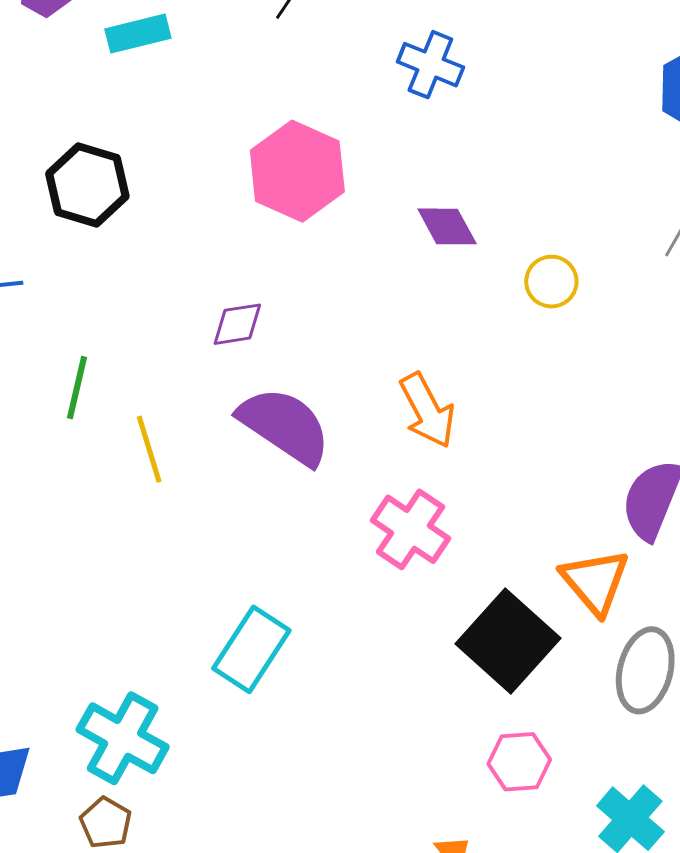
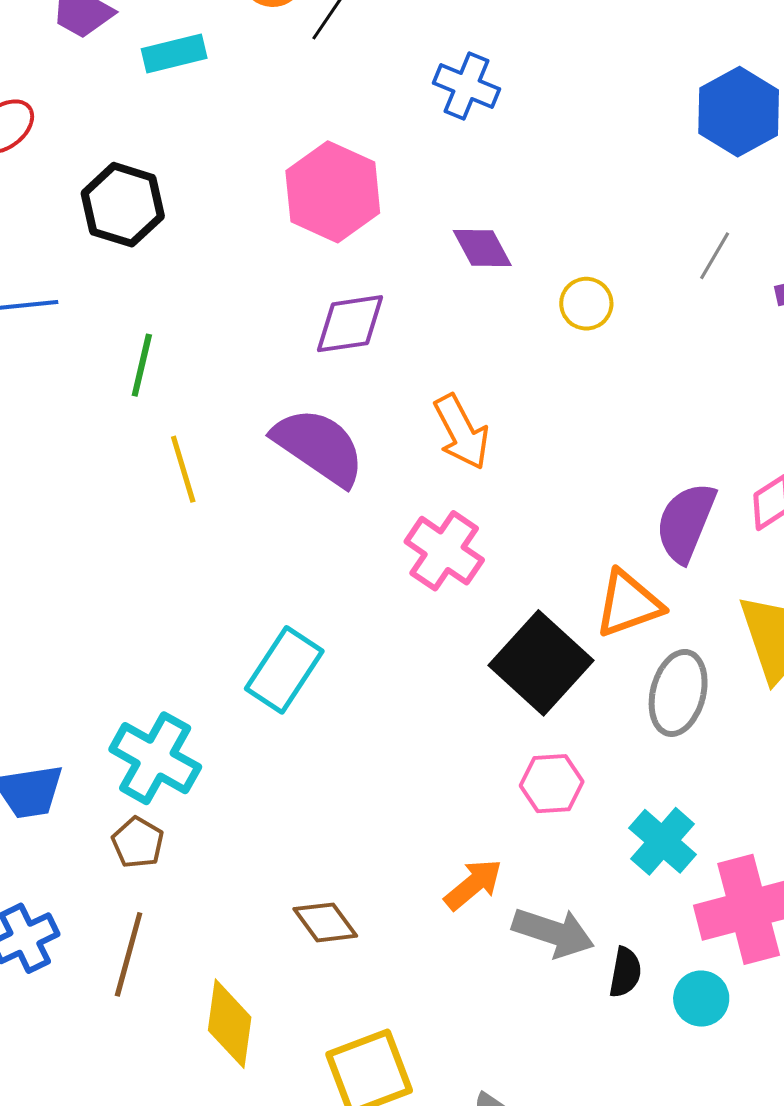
purple diamond: (237, 324) -> (350, 324), moved, size x1.4
green line: (77, 388) -> (142, 365), moved
orange triangle: (595, 582) -> (628, 604), turned 50

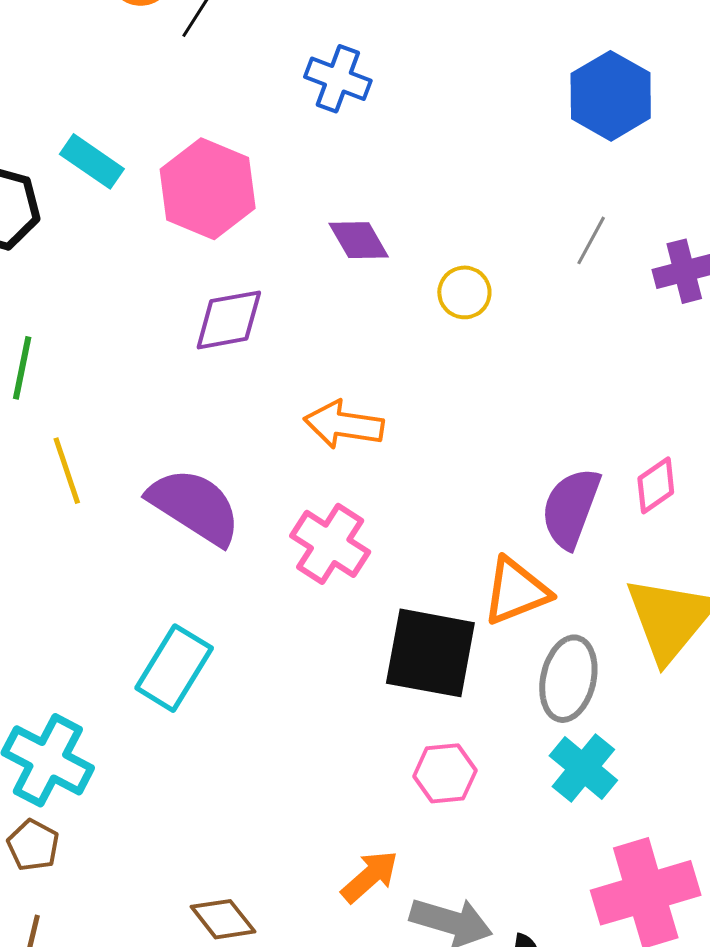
cyan rectangle: (174, 54) -> (92, 161), moved, turned 50
orange arrow: (461, 432) -> (344, 425), turned 128
purple semicircle: (319, 447) -> (195, 506), moved
black square: (541, 663) -> (430, 653), turned -30
cyan cross: (663, 841) -> (583, 768), moved

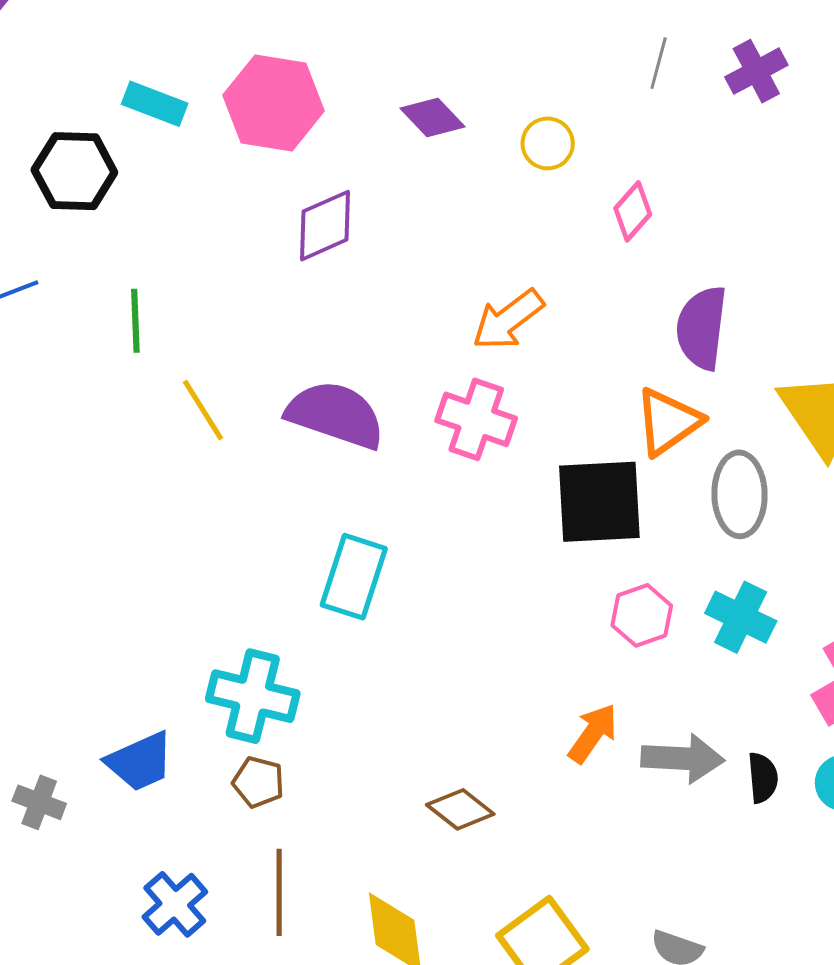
orange arrow: (344, 425) -> (508, 320), moved, turned -32
pink diamond: (656, 485) -> (633, 211), moved
cyan cross: (583, 768) -> (741, 617), moved

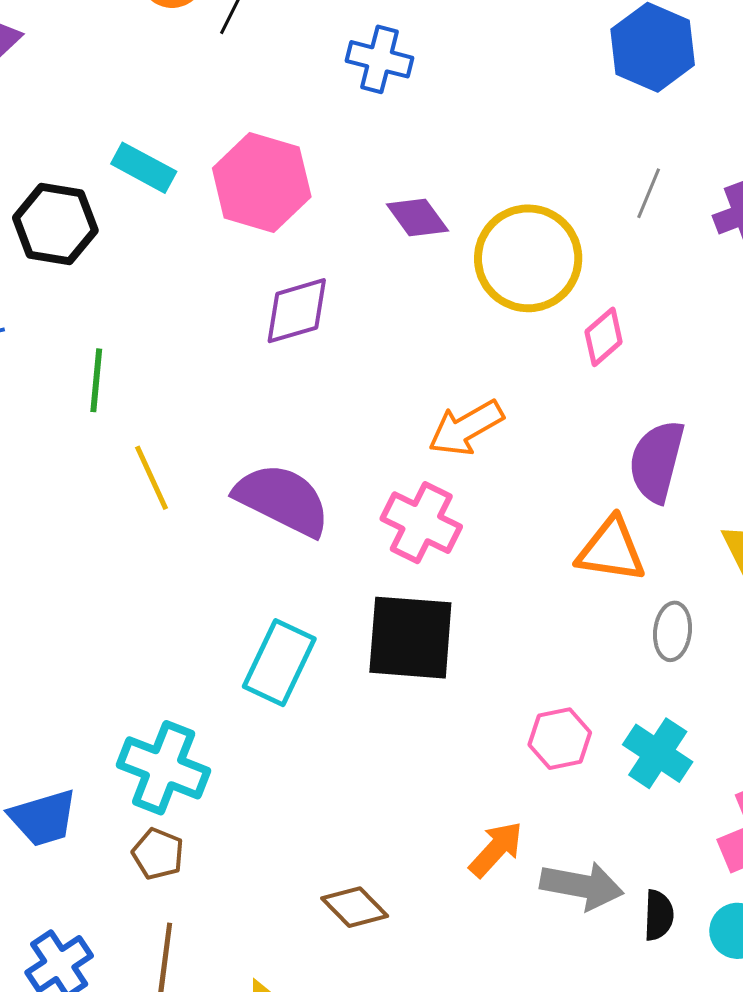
yellow circle: (548, 143) -> (528, 258), size x2.0
orange triangle: (668, 422) -> (611, 550), turned 36
gray ellipse: (740, 494) -> (673, 631), size x0.7
black square: (599, 502) -> (410, 638), moved

